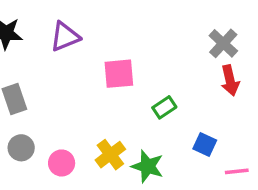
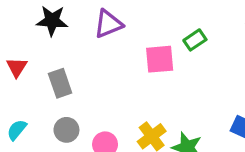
green rectangle: (164, 107) -> (195, 40), moved

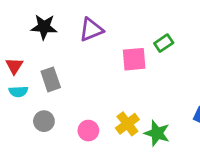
cyan semicircle: (17, 130) -> (18, 92), moved, turned -132
gray circle: (66, 130) -> (44, 121), moved

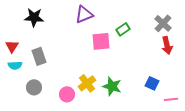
purple triangle: (91, 30) -> (84, 14), moved
yellow cross: (127, 124) -> (87, 83), moved
green star: (157, 133) -> (112, 86), moved

